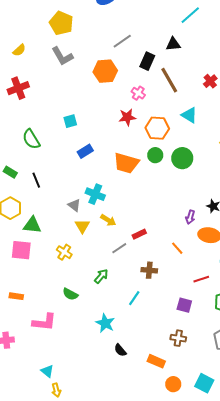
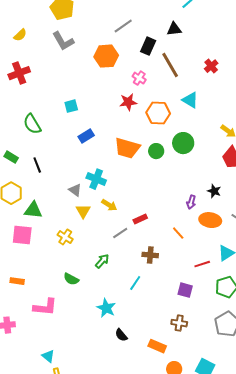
green circle: (155, 155) -> (156, 151), moved

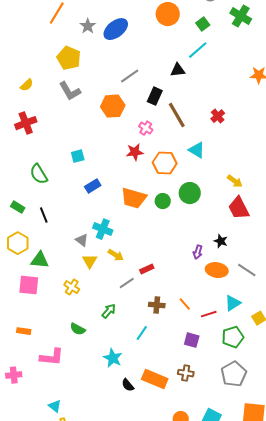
black triangle: (174, 29) -> (178, 70), moved
orange line: (178, 233) -> (185, 304), moved
orange rectangle: (157, 346) -> (155, 379), moved, size x1.4

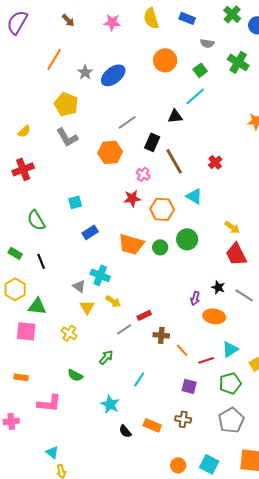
gray line: (247, 270) -> (244, 295), moved
brown cross: (157, 305) -> (161, 335), moved
orange rectangle: (155, 379) -> (152, 425), size x0.7

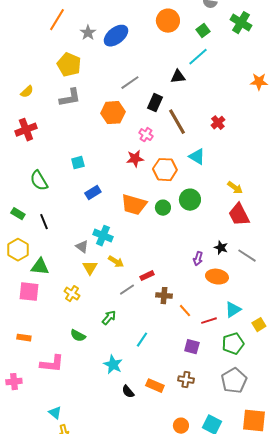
gray L-shape: (67, 137) -> (70, 98), turned -70

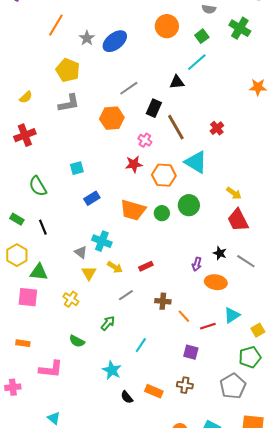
cyan triangle: (197, 157) -> (196, 162), size x1.4
red rectangle: (147, 276) -> (146, 266), moved
green pentagon: (233, 344) -> (250, 357), moved

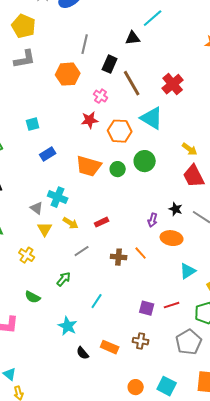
gray line: (129, 88) -> (85, 44), turned -42
red cross: (217, 128) -> (173, 84), size x1.5
orange line: (184, 316) -> (141, 253), moved
red line: (208, 326) -> (172, 305), moved

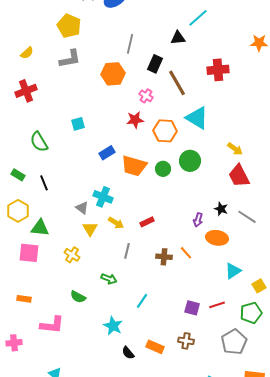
red cross: (173, 84) -> (218, 70), moved, turned 35
blue rectangle: (48, 154) -> (107, 153), moved
gray line: (82, 251) -> (127, 251), turned -42
green arrow: (64, 279) -> (109, 279), turned 70

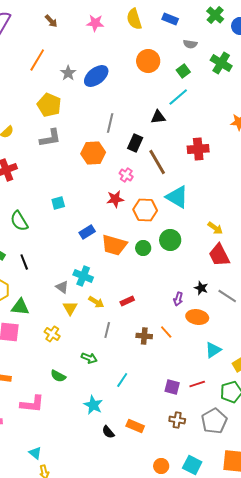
brown cross: (186, 341) -> (177, 420), moved

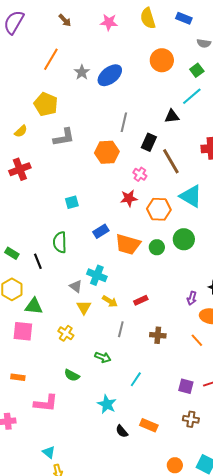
yellow pentagon: (49, 105) -> (46, 104), moved
green semicircle: (19, 221) -> (60, 242), moved, turned 30
orange line: (166, 332) -> (197, 340), moved

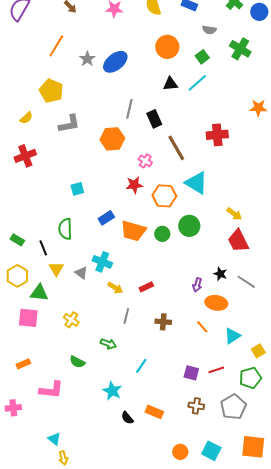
black triangle: (172, 116) -> (170, 84), moved
black rectangle: (149, 142) -> (154, 119), moved, turned -48
yellow triangle: (84, 307) -> (56, 269), moved
orange rectangle: (18, 377) -> (23, 364), turned -32

